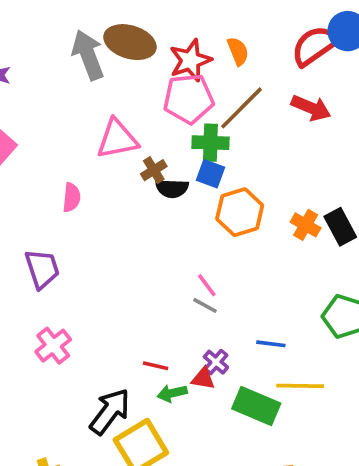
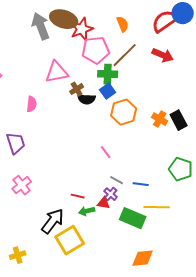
red star: (190, 60) -> (82, 29), moved
blue square: (210, 174) -> (108, 91), turned 35
gray line: (205, 305) -> (117, 180), moved

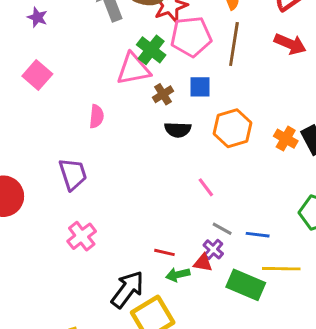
brown line: (125, 55) -> (234, 44), turned -36
green cross: (108, 74) -> (151, 50), moved, turned 36
blue square: (108, 91) -> (200, 87), moved, turned 35
black semicircle: (87, 99) -> (178, 130), moved

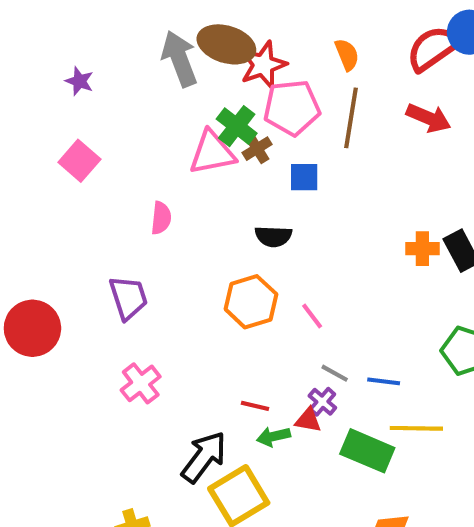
brown cross: (163, 94) -> (257, 149), moved
orange hexagon: (232, 128) -> (251, 302), moved
orange cross: (286, 139) -> (422, 249), turned -30

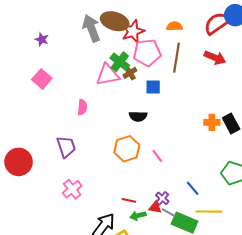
orange semicircle: (347, 55) -> (174, 26), turned -70
gray line: (335, 373) -> (168, 213), moved
blue line: (384, 381) -> (193, 188), turned 42

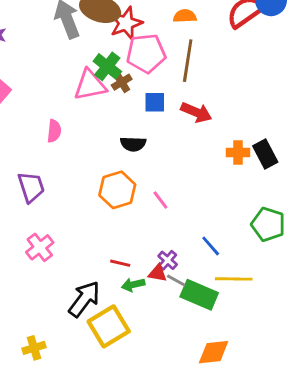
red arrow: (215, 58) -> (196, 112), moved

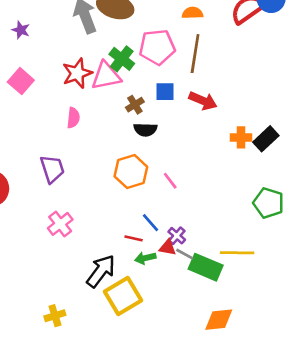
red star: (126, 23) -> (77, 73), moved
brown cross: (122, 82) -> (135, 105), moved
black rectangle: (265, 154) -> (266, 139), turned 75
blue line: (211, 246) -> (151, 223), moved

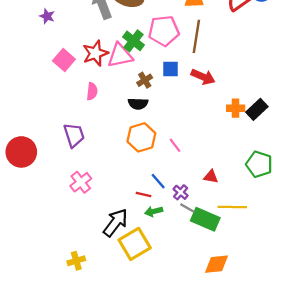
pink square: (21, 81) -> (64, 60), moved
black semicircle: (145, 130) -> (138, 104), moved
red triangle: (168, 248) -> (211, 177), moved

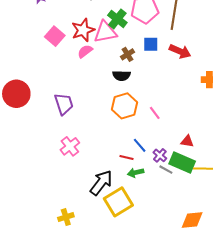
pink semicircle: (92, 91) -> (85, 51), moved, turned -133
red circle: (21, 152) -> (16, 94), moved
green rectangle: (205, 219) -> (182, 162), moved

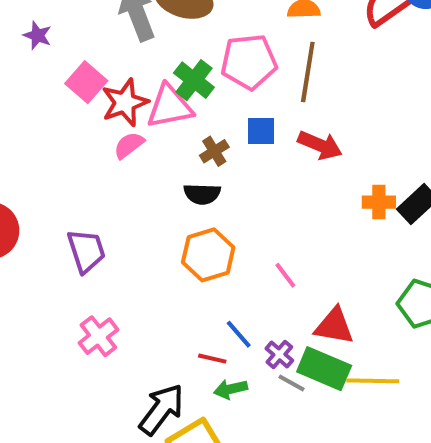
pink square: (55, 36) -> (86, 82), moved
pink line: (155, 113) -> (285, 275), moved
red triangle: (187, 141) -> (334, 326), size x1.5

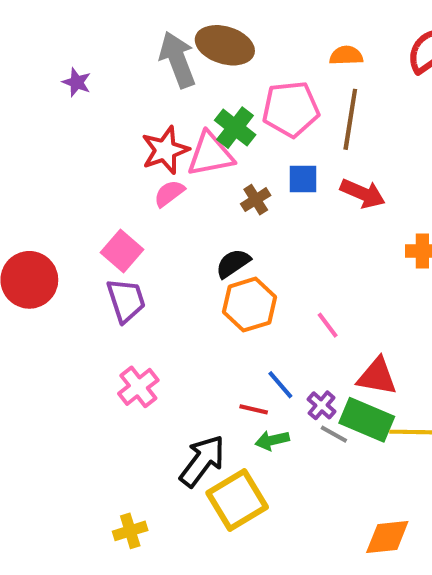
pink square: (86, 82) -> (122, 251), moved
black semicircle: (202, 194) -> (233, 263), moved, turned 144

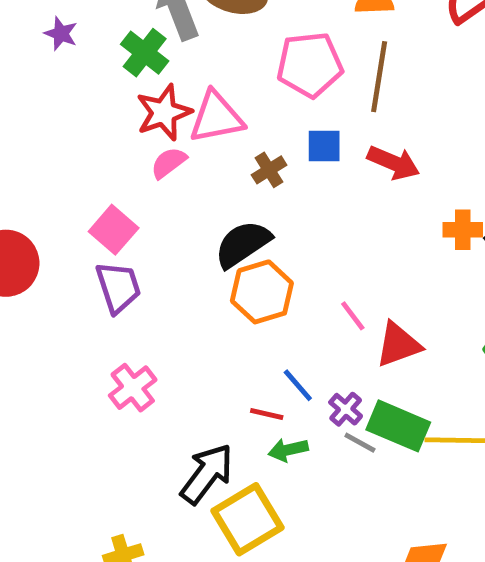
green cross: (235, 128) -> (145, 53), moved
black semicircle: (233, 263) -> (243, 244), size x1.4
red triangle: (377, 377) -> (398, 345), moved, turned -30

